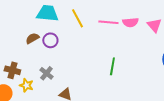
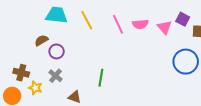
pink line: (108, 22) -> (118, 24), turned 60
purple circle: (50, 40) -> (57, 51), moved
green line: (112, 66) -> (101, 78), moved

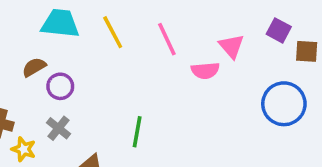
pink semicircle: (140, 24) -> (205, 71), moved
pink triangle: (164, 27) -> (231, 46), moved

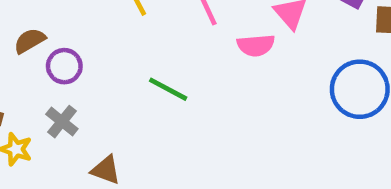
green line: (137, 132) -> (168, 89), moved, turned -72

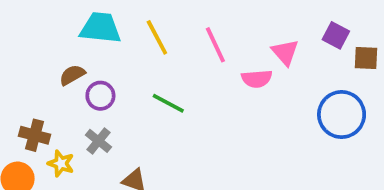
green line: (168, 89) -> (168, 103), moved

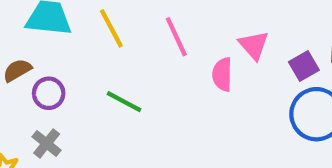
purple square: (336, 35) -> (304, 66), moved, turned 32
pink semicircle: (257, 79) -> (222, 74), turned 96

